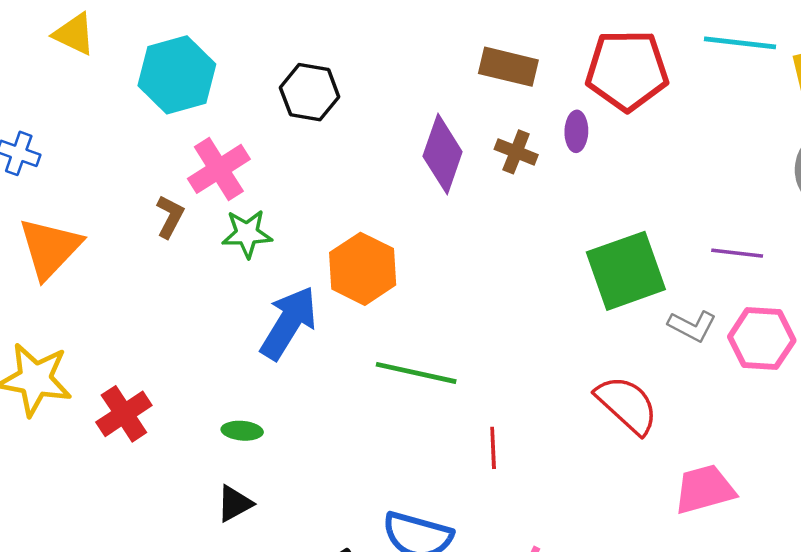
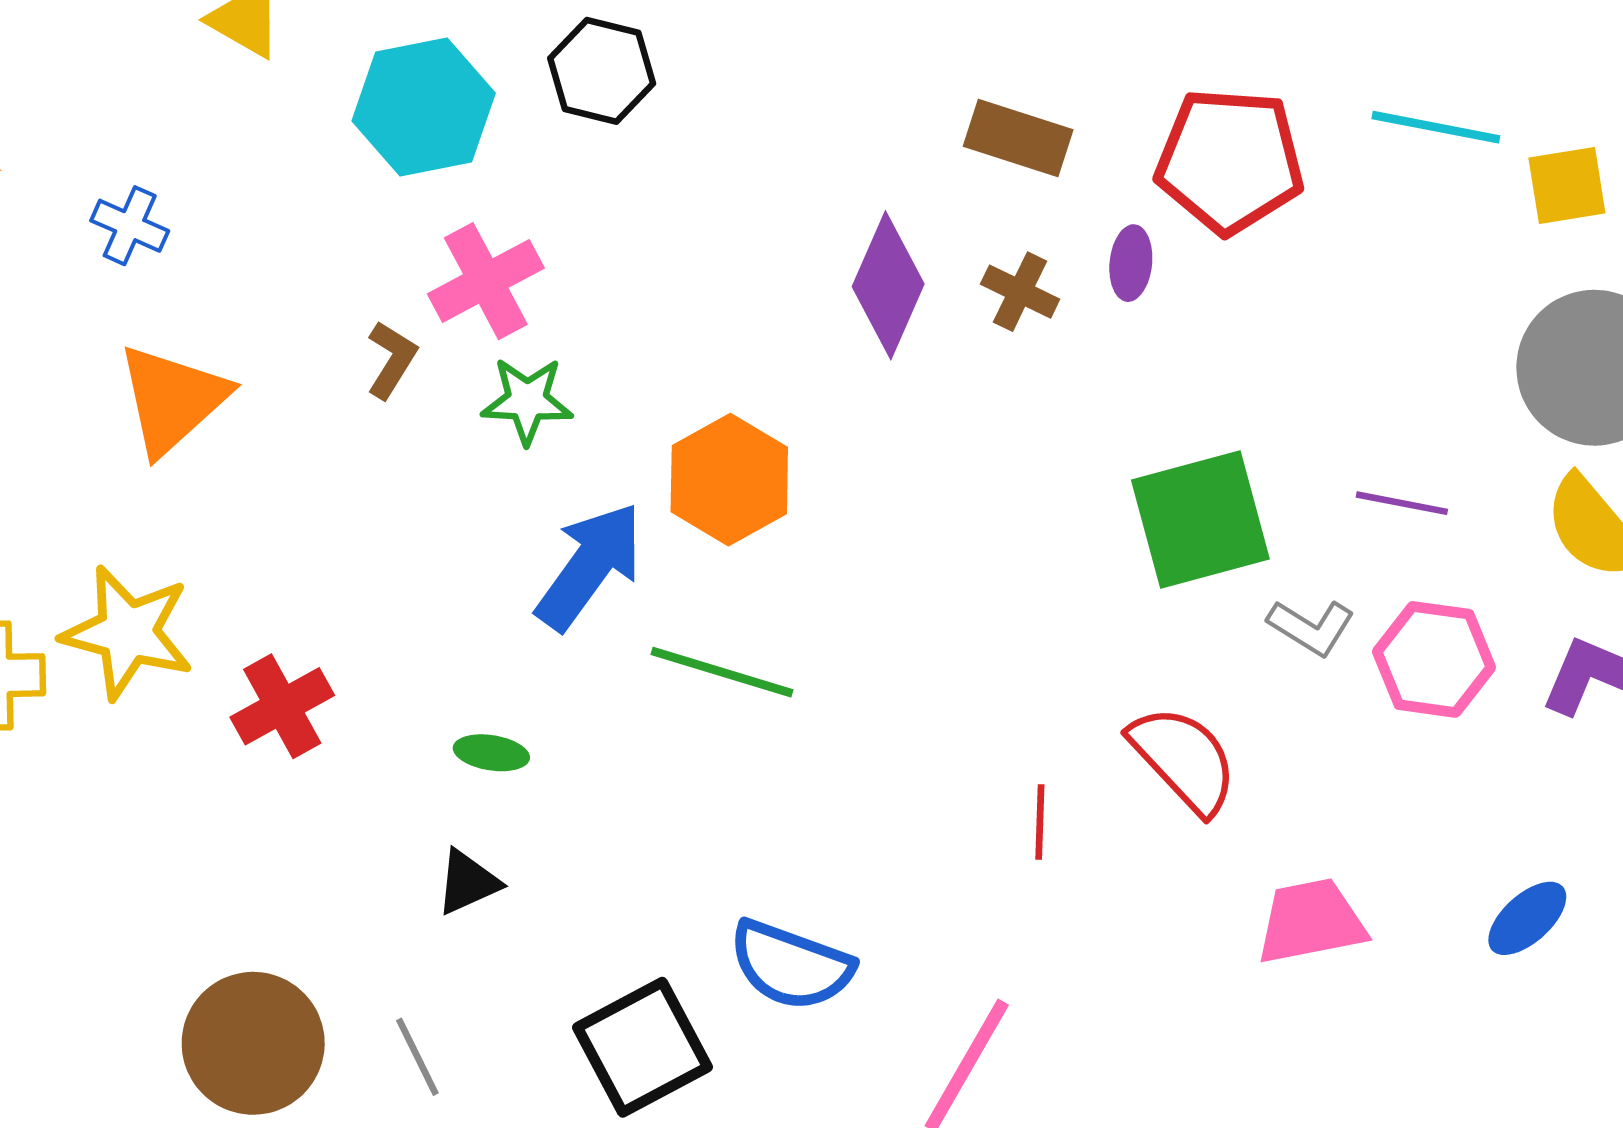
black hexagon: (310, 92) -> (602, 71), moved
green line: (416, 373) -> (722, 672), moved
red line: (493, 448) -> (1040, 822), moved

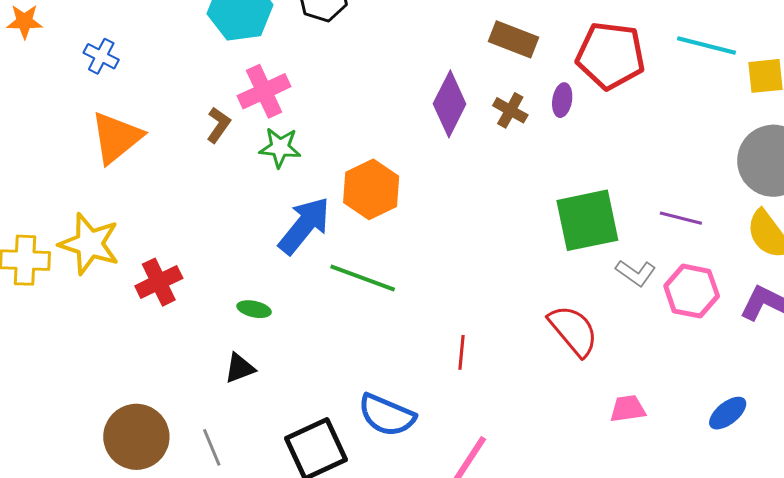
red line: (1040, 822) -> (461, 352), moved
pink trapezoid: (1311, 921) -> (628, 409), size x0.7

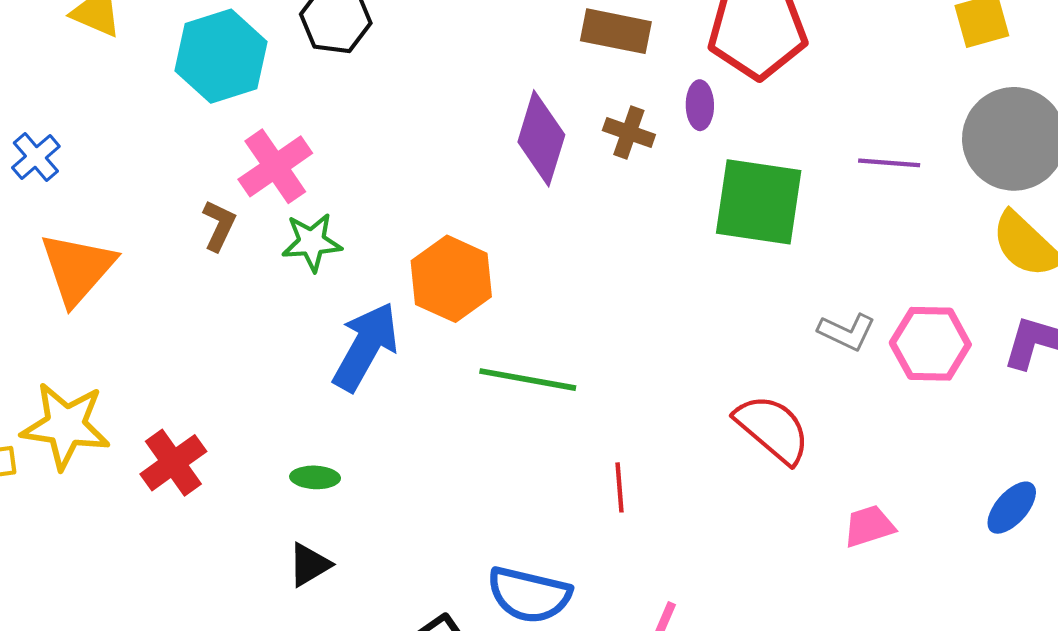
blue cross: (101, 56) -> (36, 157), turned 32
purple line: (681, 218) -> (889, 163), moved
green square: (587, 220) -> (759, 202), moved, turned 30
green line: (363, 278) -> (528, 380), moved

